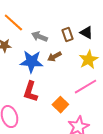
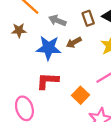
red L-shape: (30, 92) -> (47, 81), turned 75

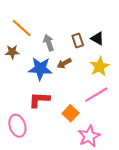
gray arrow: (57, 20) -> (49, 43), turned 49

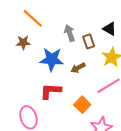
brown rectangle: (78, 41) -> (89, 41), moved
gray arrow: (49, 43) -> (70, 33), moved
brown arrow: (64, 63) -> (78, 68), moved

